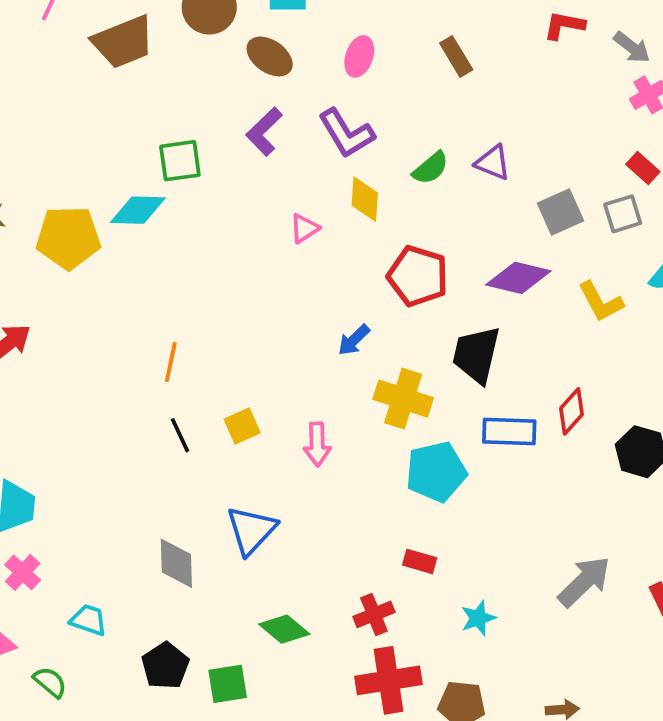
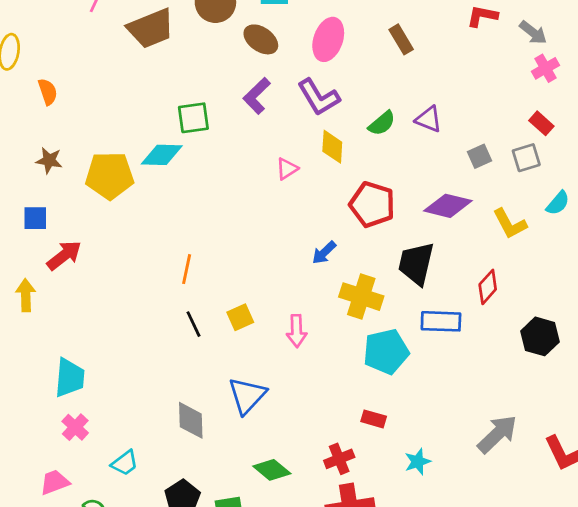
pink ellipse: (359, 56) -> (328, 39), size x1.4
gray square: (560, 212) -> (479, 156), size x0.7
red diamond: (571, 411) -> (488, 287), moved
cyan trapezoid: (88, 620) -> (125, 463), turned 124

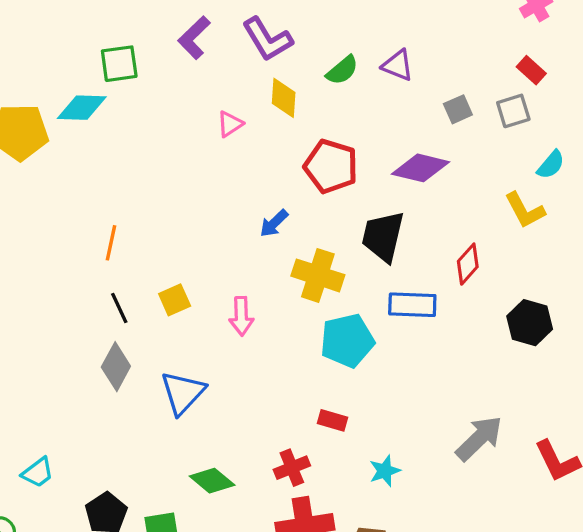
yellow L-shape: (510, 224) -> (525, 210), moved
gray diamond: (191, 420) -> (116, 367), moved, turned 30

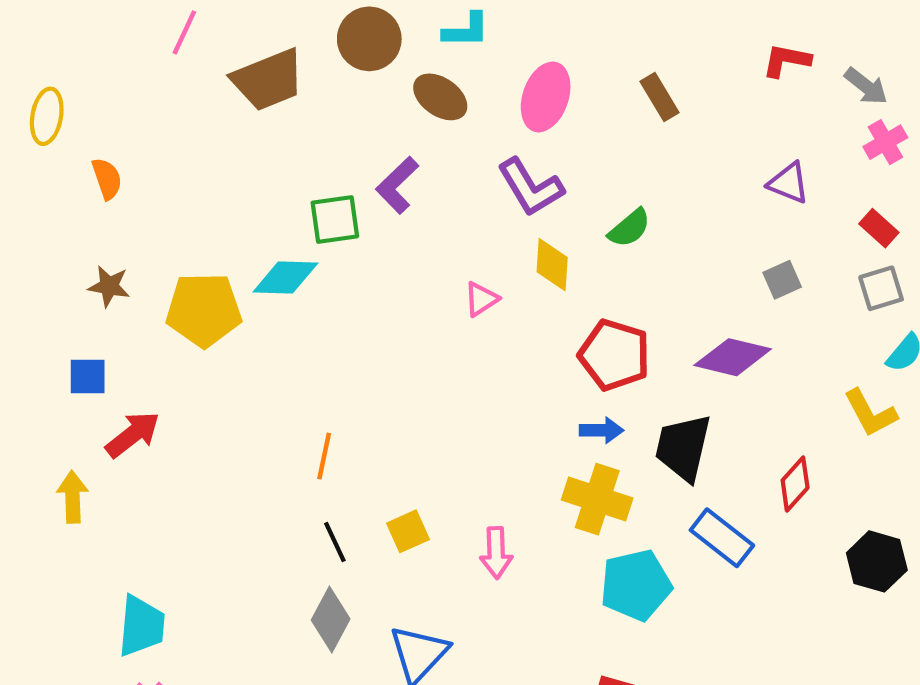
purple L-shape: (194, 38) -> (397, 185), moved
purple triangle: (398, 65) -> (789, 183), moved
gray square: (513, 111) -> (881, 288), moved
blue arrow: (274, 223) -> (602, 430), moved, turned -136
blue rectangle: (412, 305) -> (722, 538), turned 36

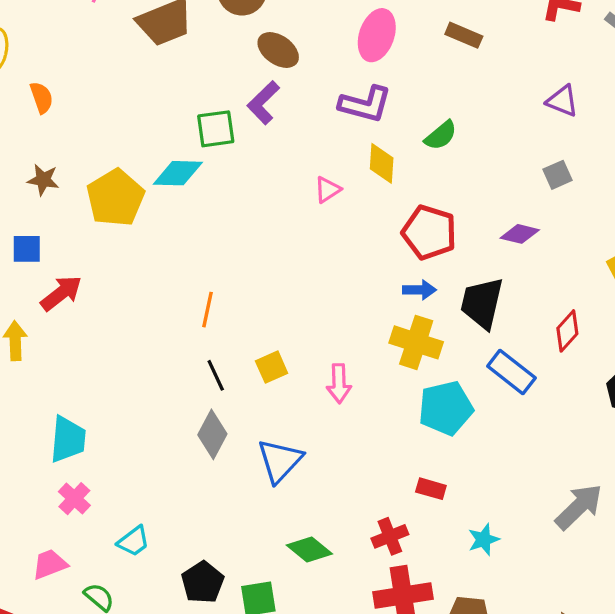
brown ellipse: (440, 97) -> (278, 50), moved
brown rectangle: (660, 97) -> (464, 35), turned -36
purple L-shape: (531, 187) -> (365, 104), turned -44
yellow pentagon: (204, 310) -> (115, 198), turned -30
purple diamond: (733, 357) -> (520, 234), size x0.7

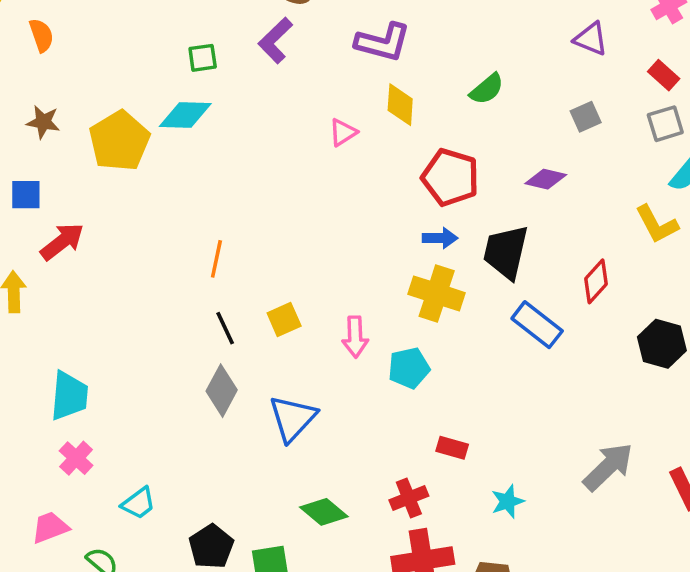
green square: (216, 129) -> (203, 58), moved, size x0.7
green semicircle: (441, 135) -> (487, 89), moved
cyan pentagon: (446, 408) -> (409, 368), moved, size x0.7

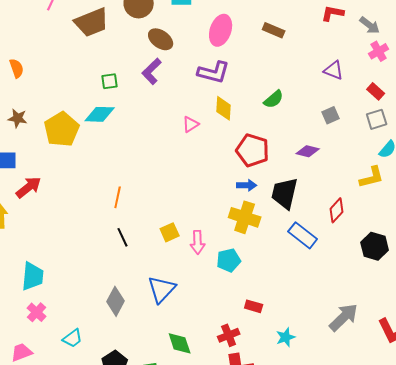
yellow L-shape: (657, 224) -> (372, 177), turned -76
yellow square: (284, 319) -> (170, 232), moved
gray diamond: (222, 391) -> (116, 301), moved
green diamond: (324, 512) -> (180, 343), turned 32

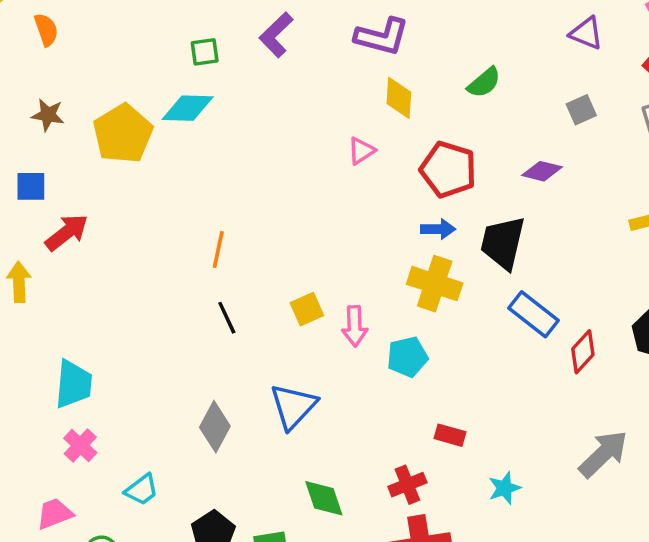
pink triangle: (191, 124) -> (361, 151), moved
red diamond: (337, 210) -> (583, 352), moved

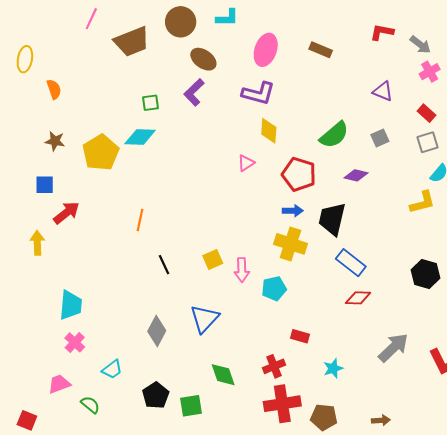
green semicircle: (484, 83) -> (334, 135), moved, size x1.4
orange line: (218, 250) -> (140, 220), moved
red diamond: (583, 352) -> (358, 298), moved, turned 50

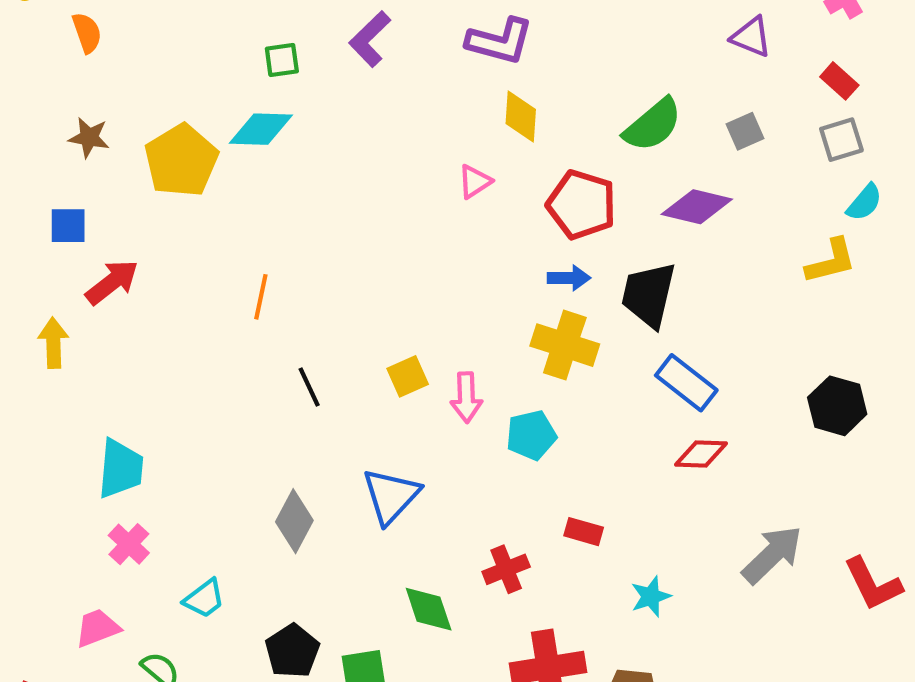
purple diamond: (356, 175) -> (697, 207), size x1.4
red cross: (274, 366) -> (506, 569), moved

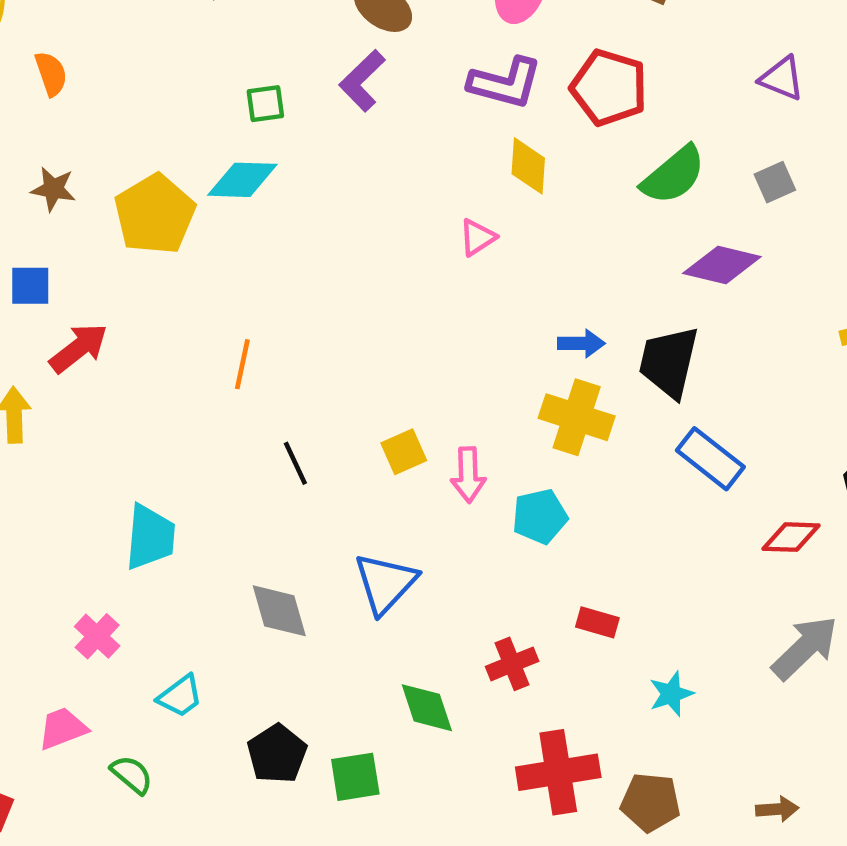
red pentagon: (582, 205) -> (609, 88), moved
red diamond: (701, 454) -> (791, 537), moved
cyan trapezoid: (120, 469) -> (150, 537), moved
gray diamond: (294, 521) -> (279, 611), turned -44

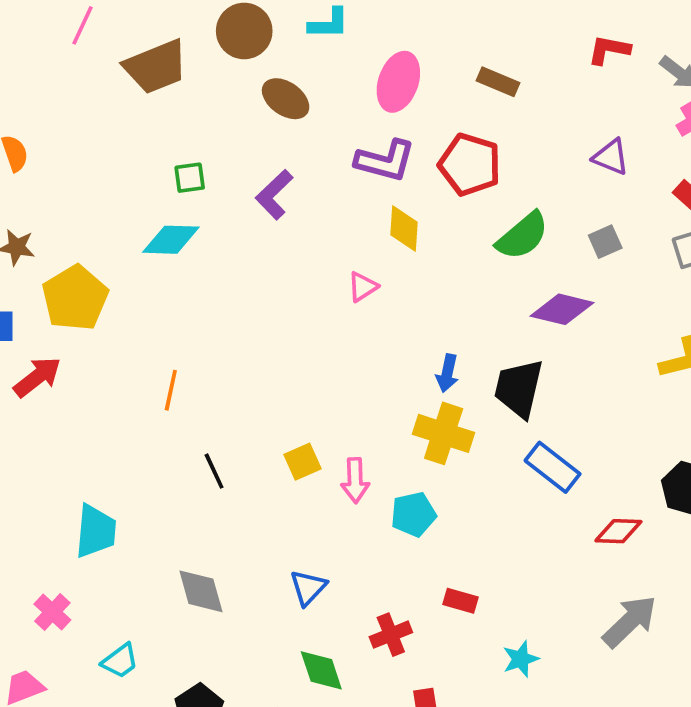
purple L-shape: (362, 81) -> (274, 195), moved
yellow pentagon: (155, 214) -> (75, 298), moved
blue arrow: (581, 343) -> (447, 373), turned 102
blue triangle: (385, 583) -> (308, 588), moved, size x0.7

